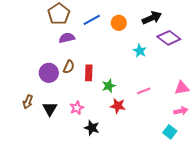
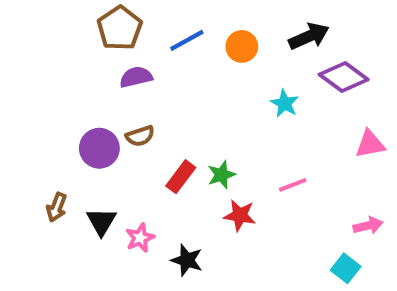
brown semicircle: (69, 67) -> (140, 136), turned 48
red rectangle: (89, 73) -> (181, 177), moved, turned 35
pink triangle: (182, 88) -> (370, 144), moved
pink star: (77, 108) -> (140, 238), moved

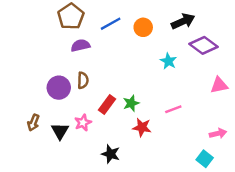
brown semicircle: (140, 136) -> (83, 80), turned -70
pink star: (140, 238) -> (83, 123), moved

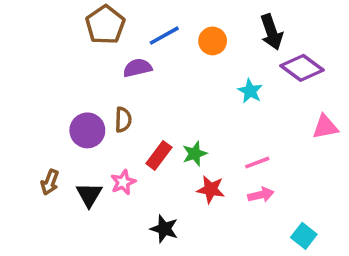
black arrow: (183, 21) -> (272, 32), turned 95
purple semicircle: (80, 45) -> (137, 68), moved
pink arrow: (218, 133) -> (261, 195), moved

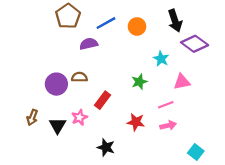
brown semicircle: (123, 120) -> (79, 77), turned -91
pink triangle: (325, 127) -> (182, 82), moved
green star: (195, 154) -> (139, 82), moved

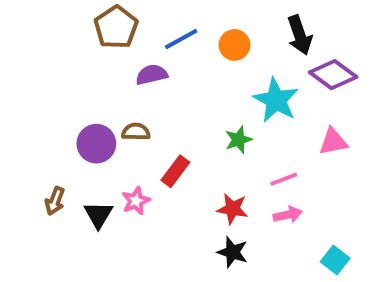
cyan star: (161, 59) -> (276, 100), size x1.6
pink triangle: (182, 82) -> (333, 142), moved
black star: (106, 147) -> (233, 252), moved

